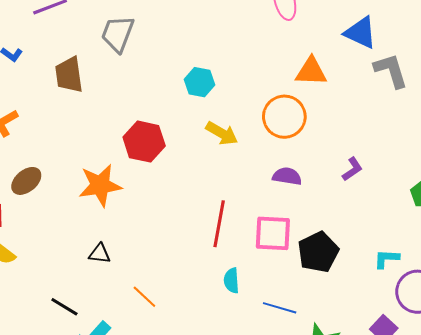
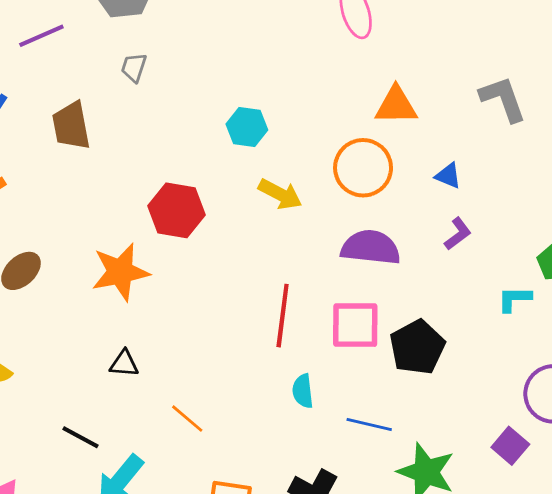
blue triangle: (361, 33) -> (448, 176), moved, size x0.6
gray trapezoid: (118, 34) -> (134, 67), size x0.6
purple semicircle: (287, 176) -> (371, 247), size x1.5
cyan L-shape: (387, 259) -> (514, 299), moved

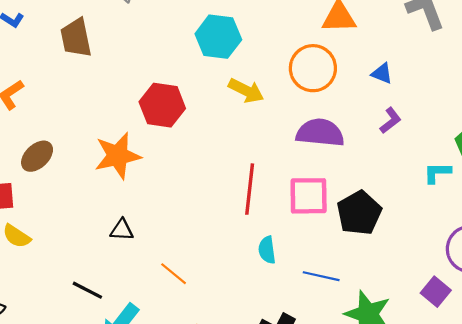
cyan hexagon: (247, 127) -> (218, 37), size x1.4

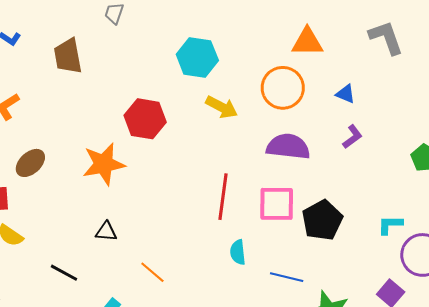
cyan L-shape: (437, 173) -> (390, 225), moved
black line: (87, 290) -> (64, 273), moved

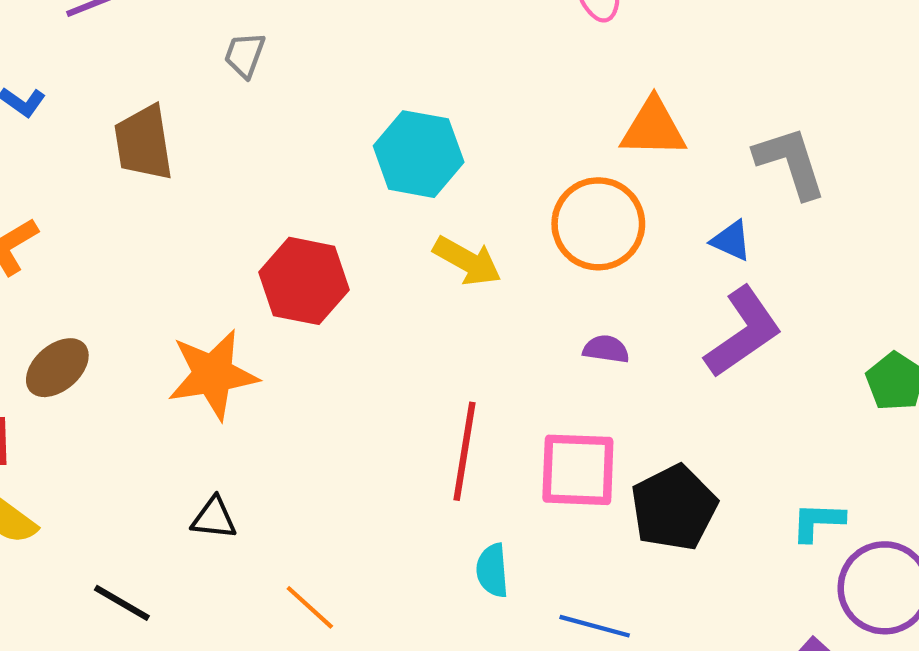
gray L-shape: (386, 37) -> (790, 162), moved
purple L-shape: (352, 137) -> (743, 332), size x1.8
purple semicircle: (288, 147) -> (606, 349), size x0.5

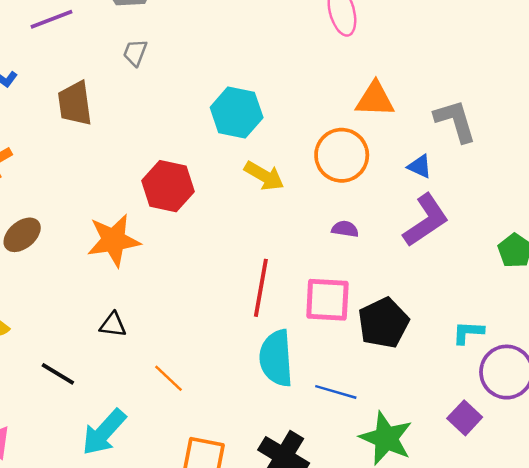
cyan semicircle: (492, 570) -> (276, 358), size x1.8

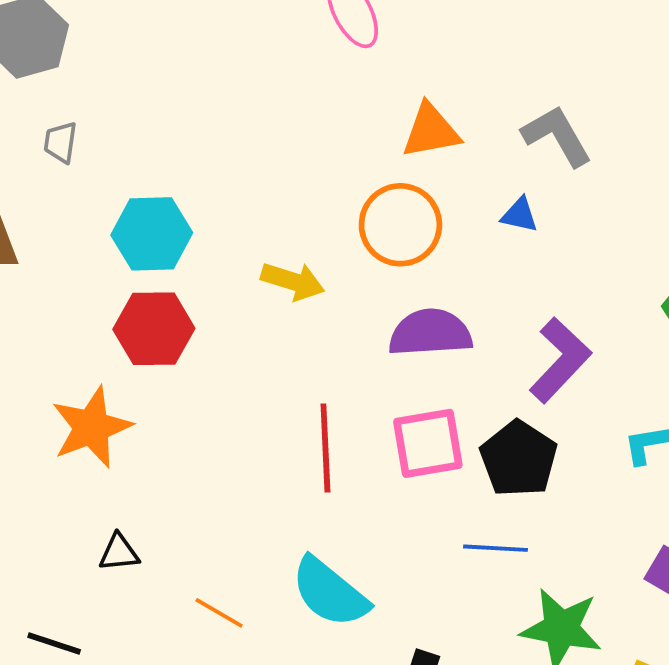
cyan hexagon: (237, 113) -> (152, 234), moved
purple L-shape: (426, 220) -> (560, 360), moved
purple semicircle: (345, 229) -> (430, 333), size x2.0
cyan semicircle: (276, 358) -> (330, 592), moved, turned -34
blue line: (336, 392) -> (496, 548), moved

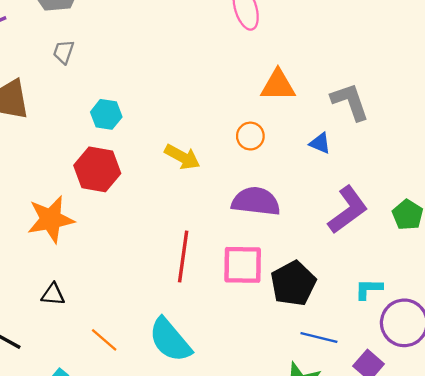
orange circle: (400, 225) -> (250, 136), size x0.6
cyan hexagon: (152, 234) -> (106, 114), size x0.7
purple L-shape: (560, 360) -> (348, 210), moved
blue line: (496, 548) -> (319, 338), moved

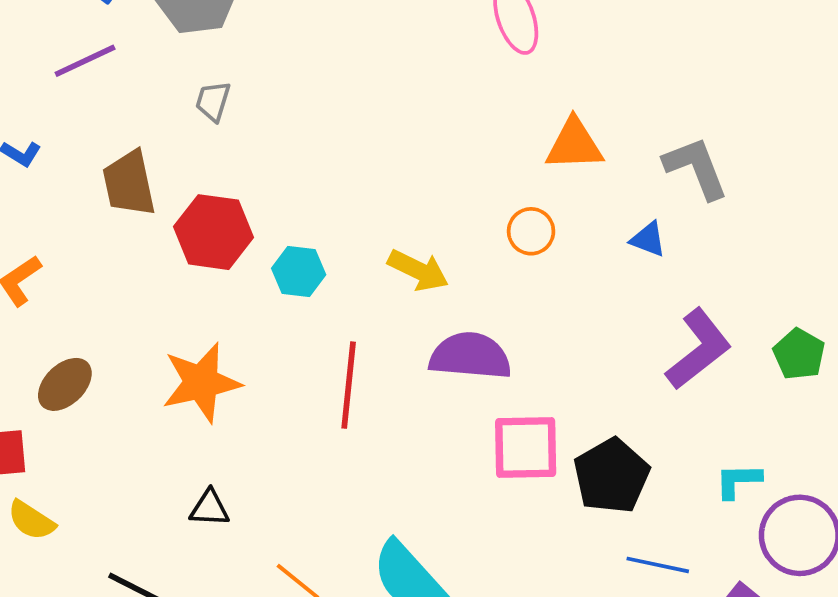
cyan hexagon: (106, 114) -> (299, 271), moved
red hexagon: (97, 169) -> (213, 232), moved
purple semicircle: (256, 201) -> (470, 356), moved
red line: (183, 256) -> (349, 385), moved

